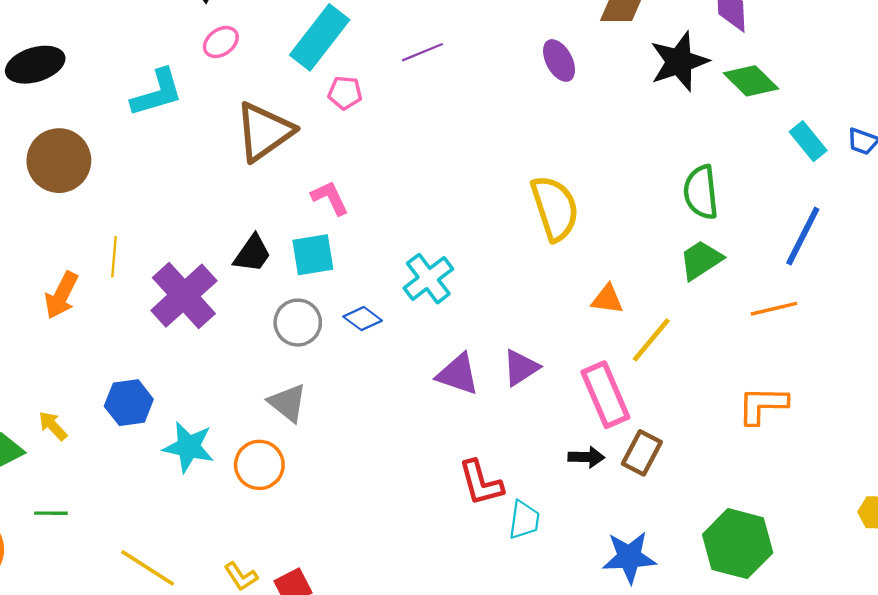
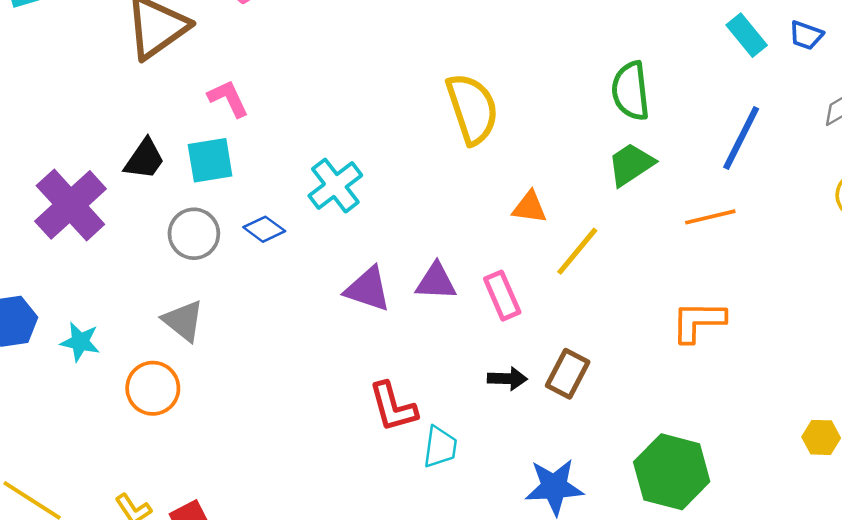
purple triangle: (521, 368) -> (436, 282), turned 36
pink rectangle: (605, 395) -> (502, 296), moved, size x0.7
cyan star: (189, 447) -> (80, 342), moved, size x0.7

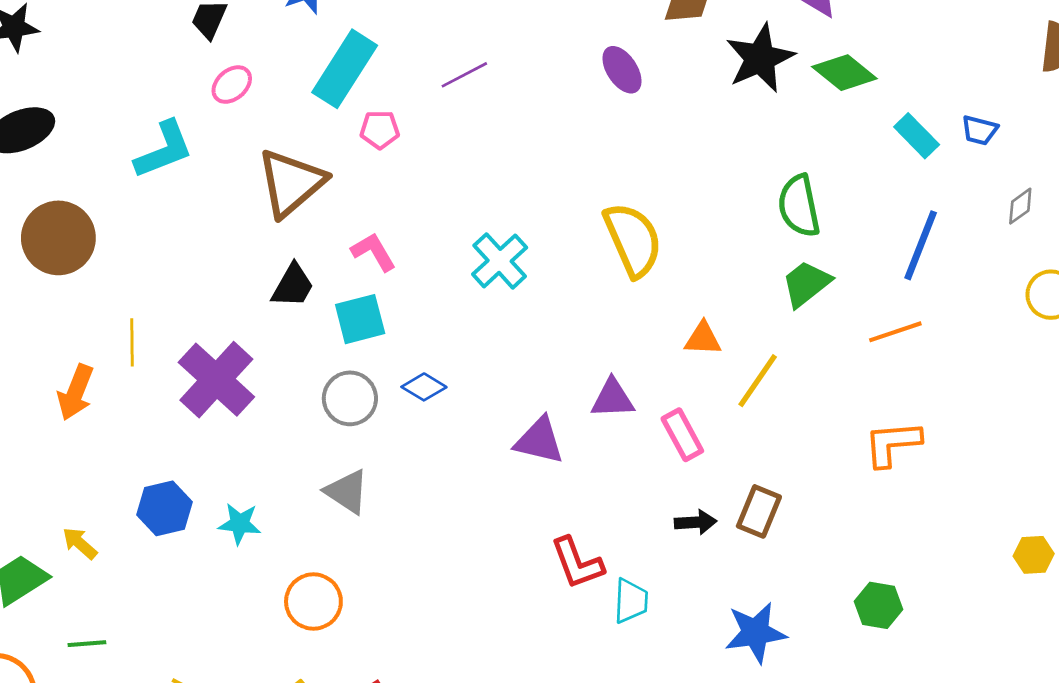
black trapezoid: (144, 159) -> (293, 286), moved
cyan cross: (335, 186) -> (500, 261), moved
purple triangle: (436, 282) -> (613, 398), moved
orange circle: (153, 388) -> (313, 602), moved
green hexagon: (672, 472) -> (879, 605), size x0.6

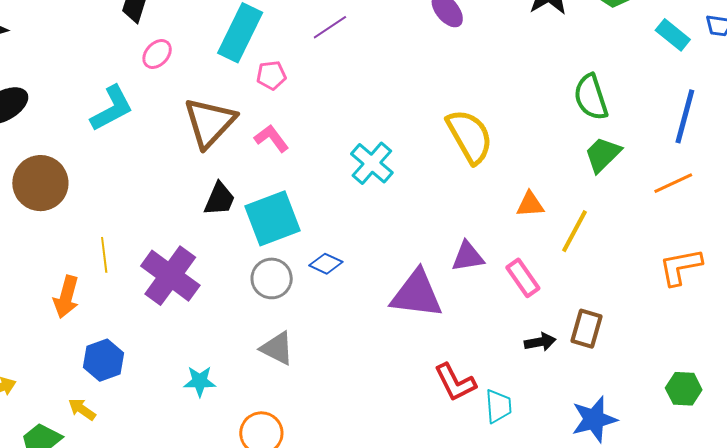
pink L-shape: (374, 252) -> (271, 138), moved
cyan square: (360, 319) -> (273, 218), size x1.4
purple triangle: (539, 441) -> (417, 294), size x1.4
blue hexagon: (165, 508) -> (103, 360), moved

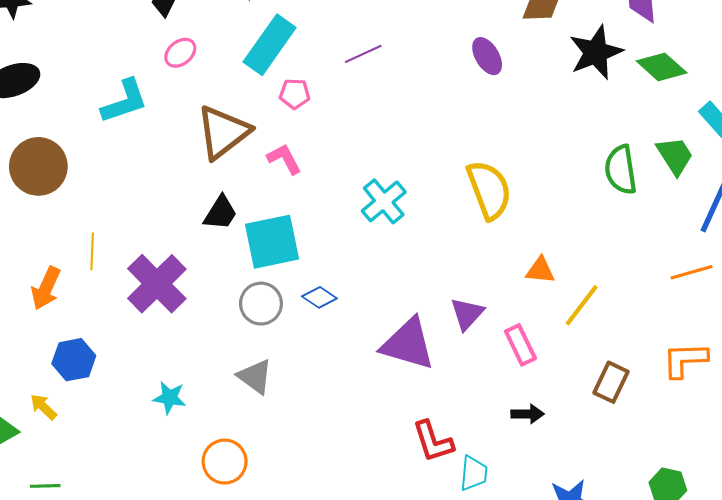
green trapezoid: (603, 155) -> (675, 156), moved, turned 93
purple triangle: (468, 257) -> (467, 314), turned -48
brown rectangle: (587, 329) -> (611, 382), moved

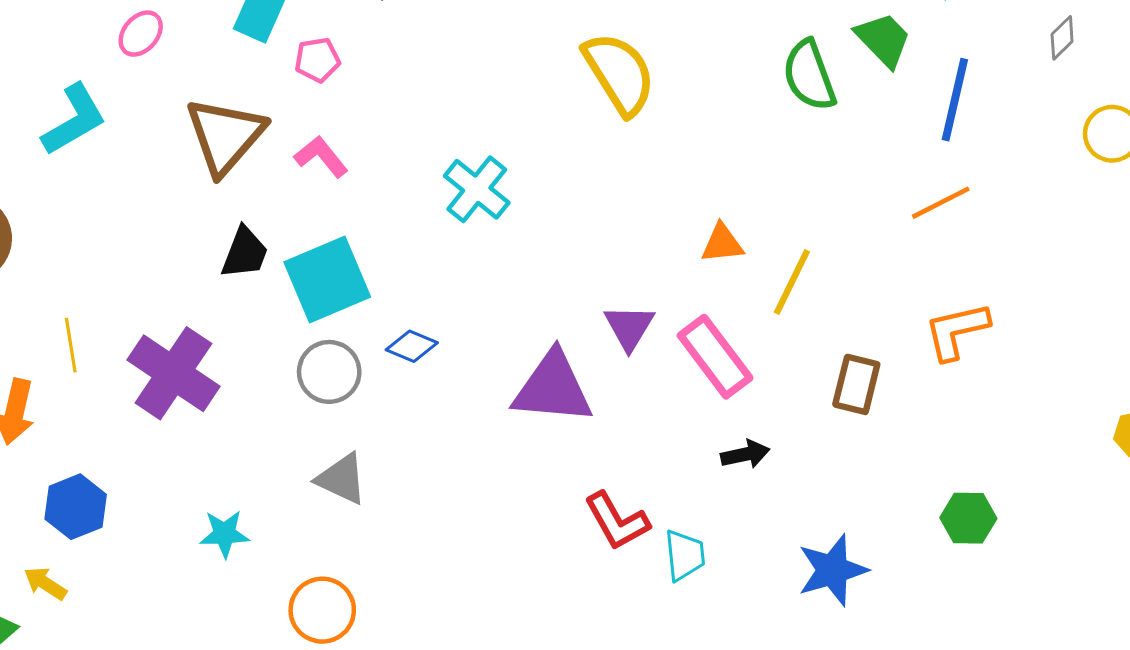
yellow semicircle: (489, 190) -> (619, 73), moved
pink rectangle: (520, 345) -> (715, 357), size x1.4

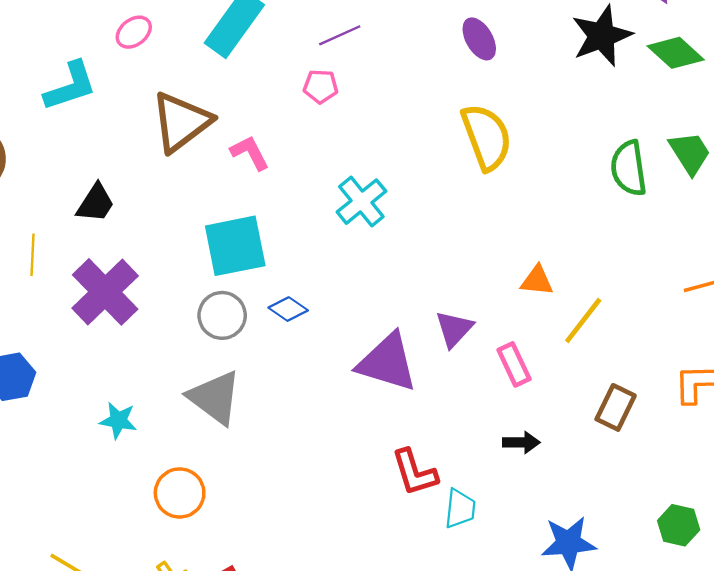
pink pentagon: (317, 60) -> (321, 86), moved
black trapezoid: (245, 253) -> (96, 203), moved
pink rectangle: (715, 357) -> (514, 364), size x0.7
gray triangle: (342, 479) -> (215, 398), size x1.4

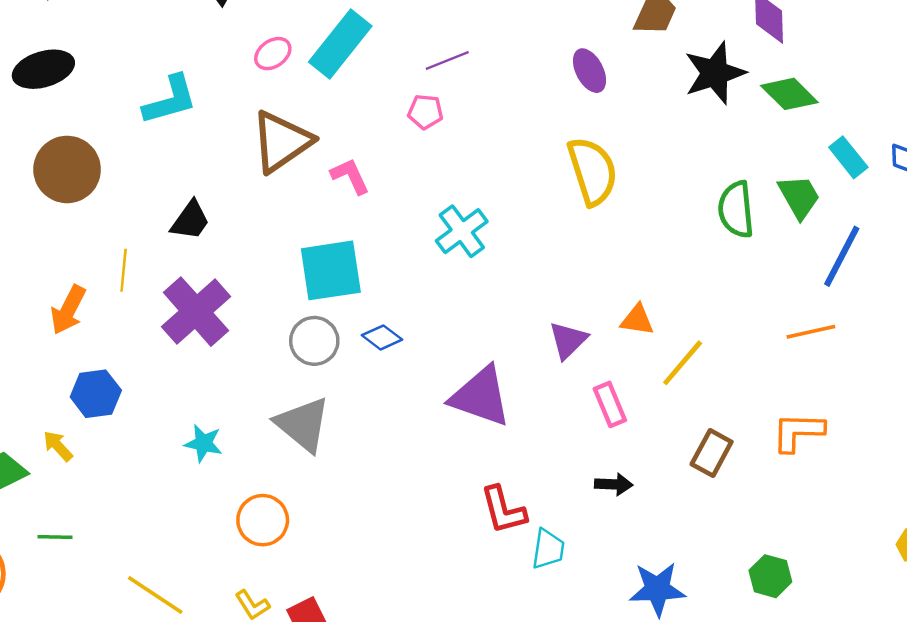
pink ellipse: (134, 32) -> (273, 54), moved
purple triangle: (454, 329) -> (568, 340), moved

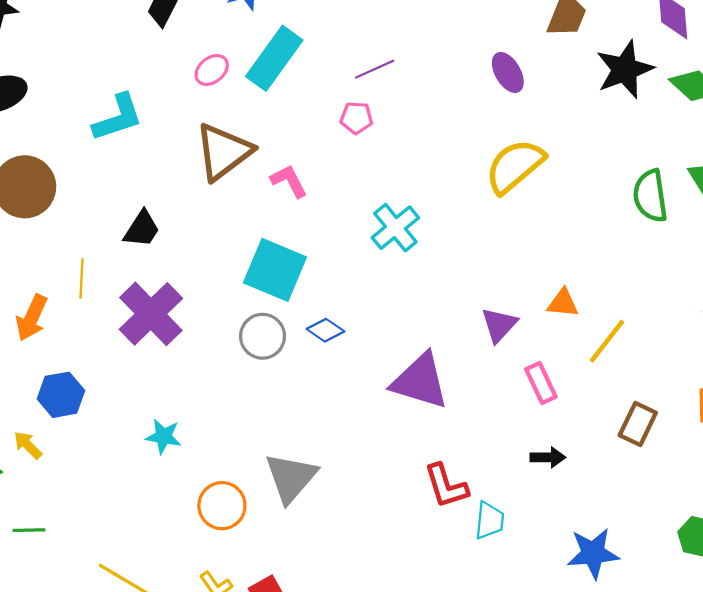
yellow semicircle: (592, 171) -> (515, 166), turned -110
cyan square: (331, 270) -> (275, 270), turned 34
gray triangle: (303, 424) -> (291, 478), moved, turned 34

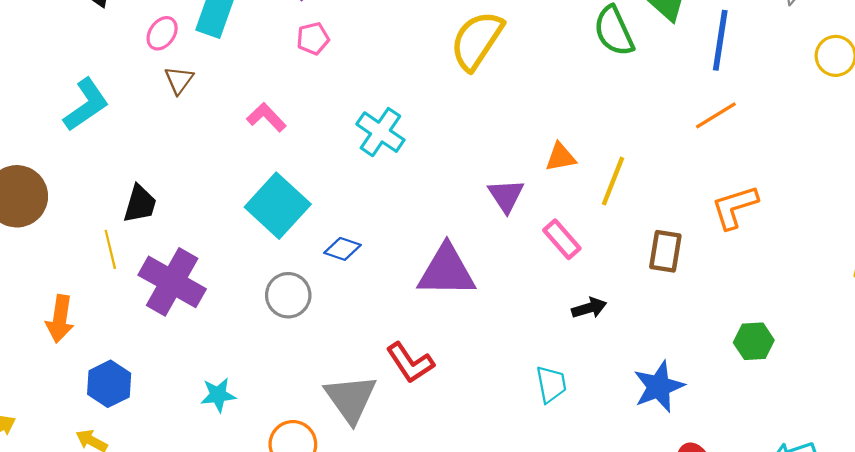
brown triangle: (223, 152) -> (179, 80), moved, size x0.5
cyan square: (275, 270) -> (278, 206), turned 36
yellow line: (82, 278) -> (110, 249), moved
gray circle: (263, 336) -> (288, 295), moved
red L-shape: (446, 486) -> (410, 363), moved

